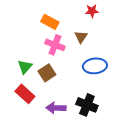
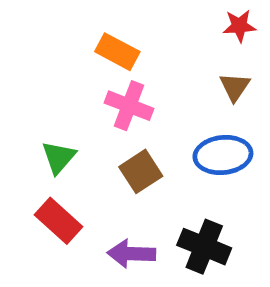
red star: (92, 11) -> (239, 26), moved
brown triangle: (81, 37) -> (235, 87), moved
brown square: (47, 73) -> (141, 171), moved

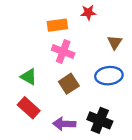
red star: (239, 26) -> (88, 13), moved
orange rectangle: (117, 52) -> (57, 25), turned -36
green triangle: (59, 157) -> (29, 77), turned -42

